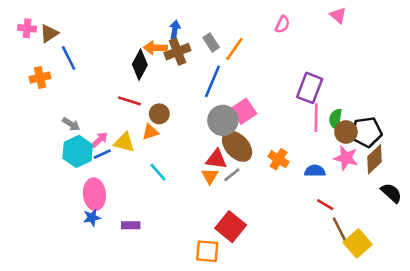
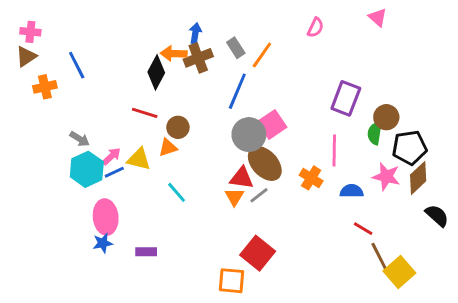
brown triangle: (49, 33) -> (26, 56), moved
pink line: (316, 118) -> (334, 150), moved
brown circle: (346, 132) -> (386, 117), moved

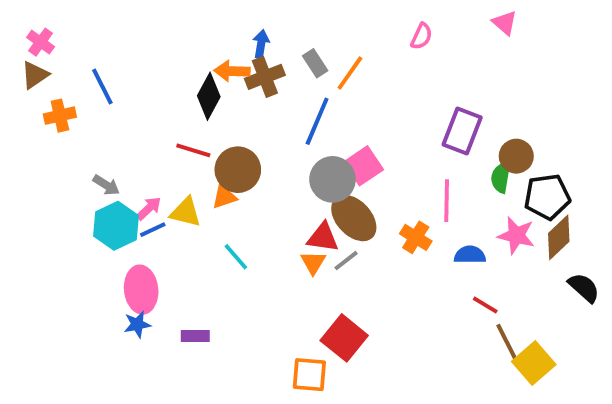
pink cross: (30, 32) -> (41, 42), turned 30
brown circle: (178, 127) -> (238, 170), size x1.5

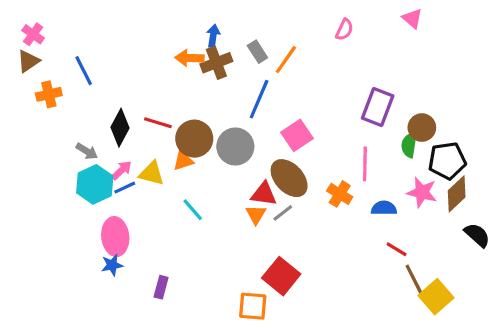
black diamond: (209, 96) -> (120, 128), moved
gray circle: (333, 179) -> (235, 146), moved
purple rectangle: (195, 336) -> (161, 287), moved, turned -75

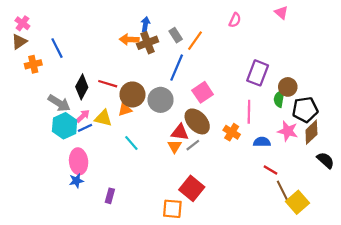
gray arrow: (87, 151) -> (59, 103), size x1.5

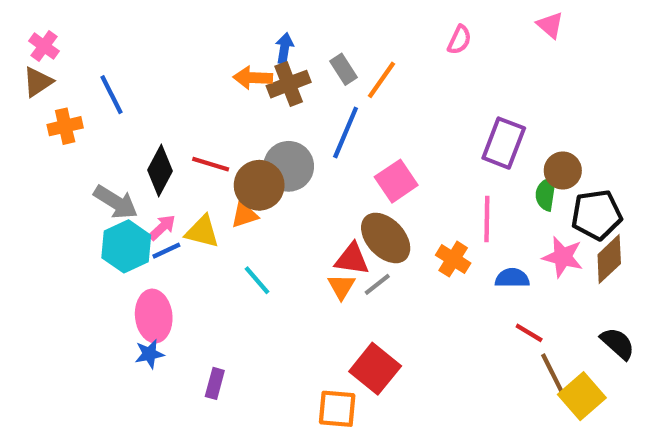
gray circle: (161, 100) -> (289, 166), moved
black semicircle: (326, 160) -> (618, 343), moved

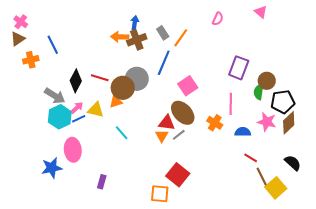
blue star: (149, 354) -> (52, 168), moved, size x1.5

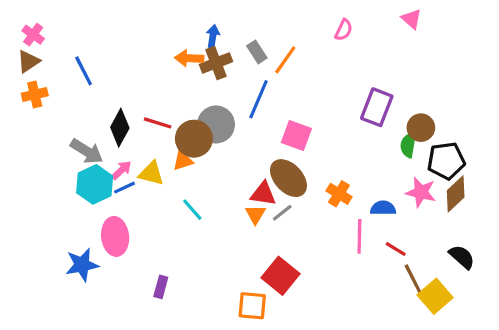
orange cross: (31, 60) -> (35, 95), moved
pink square: (188, 86) -> (296, 136), turned -36
pink line: (231, 104) -> (359, 236), moved

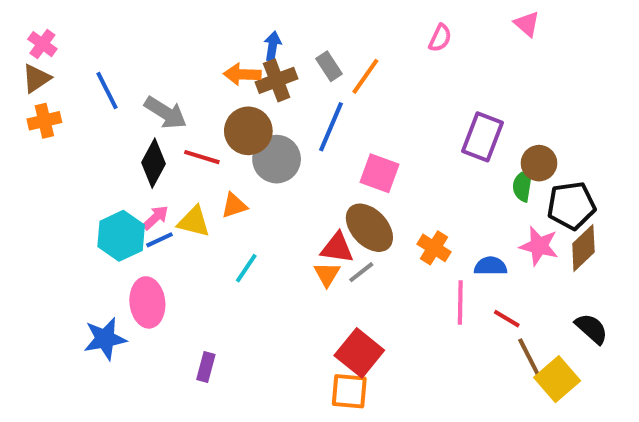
brown circle: (194, 139) -> (248, 131), moved
gray arrow: (87, 151) -> (166, 113), moved
cyan line: (192, 210) -> (246, 268), turned 75
orange square: (252, 306) -> (349, 391), moved

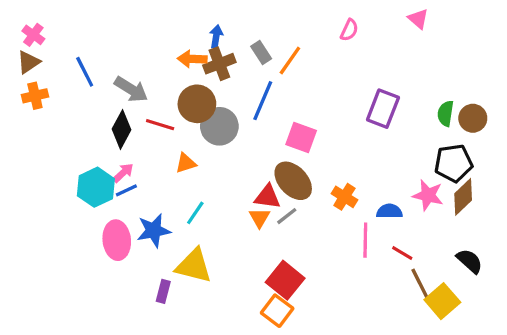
brown circle: (539, 163) -> (473, 118), moved
green semicircle: (523, 185) -> (446, 113), moved
yellow triangle: (194, 222) -> (194, 266), moved, size x1.4
blue star: (105, 339) -> (154, 231), moved
orange square: (349, 391) -> (277, 311), turned 32

